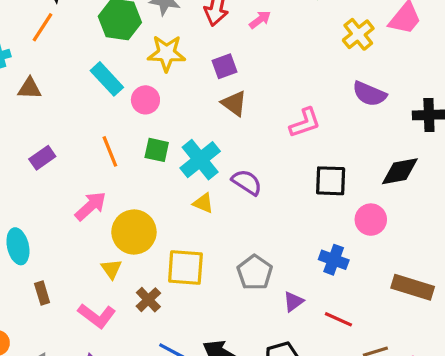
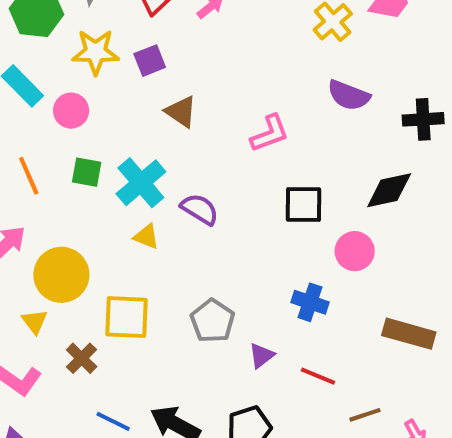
purple square: (224, 66) -> (150, 61), moved

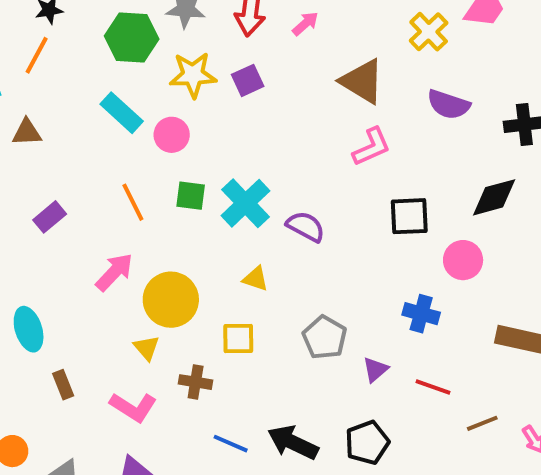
brown triangle: (181, 112) -> (362, 81), moved, size x1.4
yellow triangle: (146, 237) -> (256, 279), moved
yellow square: (126, 317) -> (238, 338), size x0.7
brown cross: (82, 358) -> (196, 382), turned -32

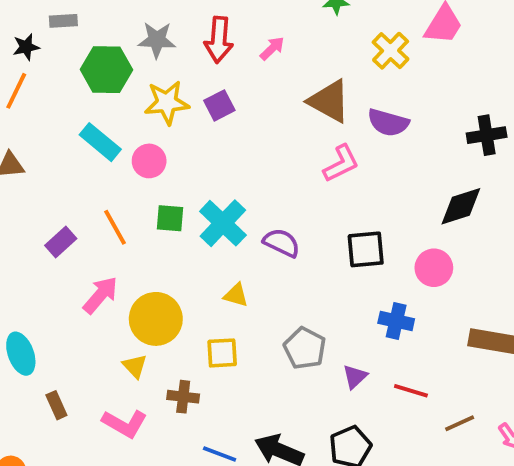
purple semicircle: (448, 104) -> (388, 123), moved
black square: (409, 216) -> (366, 249), moved
purple rectangle: (50, 217) -> (61, 242), moved

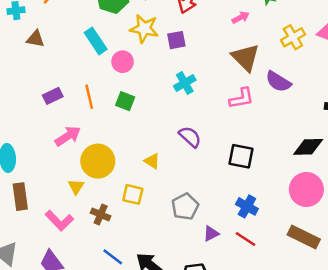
pink arrow: (272, 48) -> (241, 18), moved
cyan cross: (223, 223) -> (185, 83), moved, size x0.7
pink circle: (434, 268) -> (306, 189), moved, size x1.4
red line: (411, 391) -> (245, 239), moved
brown rectangle: (56, 405) -> (20, 197), size x1.5

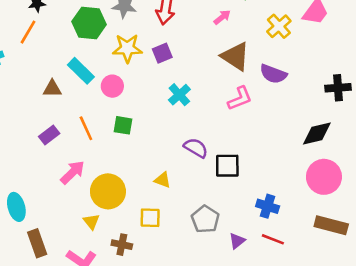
brown triangle: (35, 39) -> (52, 89), moved
black square: (241, 156) -> (227, 166), moved

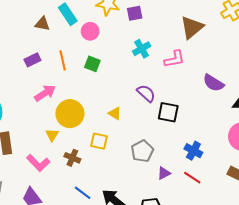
brown triangle: (235, 56) -> (192, 27), turned 35
purple semicircle: (273, 74) -> (213, 83), moved
pink L-shape: (240, 98) -> (174, 59), moved

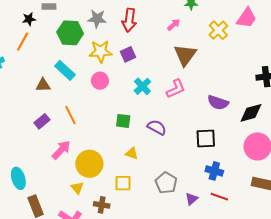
pink circle: (90, 31) -> (100, 81), moved
green square: (92, 64) -> (123, 121), moved
black square: (168, 112) -> (206, 139), moved

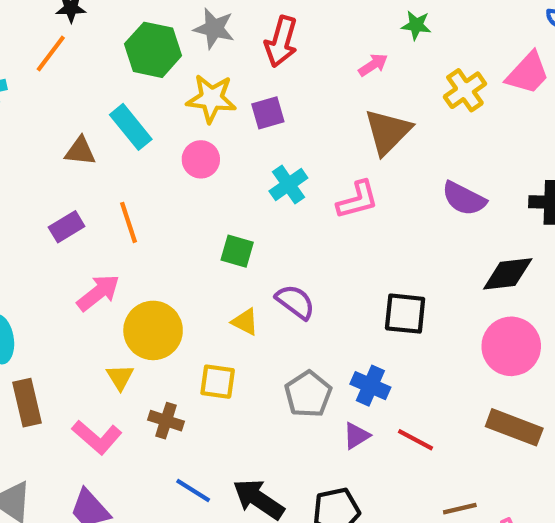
purple semicircle: (218, 102) -> (464, 199), moved
purple semicircle: (157, 127) -> (295, 302), moved
blue cross: (214, 171) -> (370, 386), moved

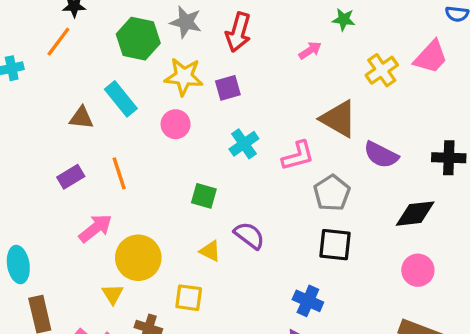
brown triangle: (388, 132) -> (339, 119), moved, turned -45
pink circle: (511, 346) -> (418, 270), size x0.7
gray pentagon: (308, 394) -> (332, 193), moved

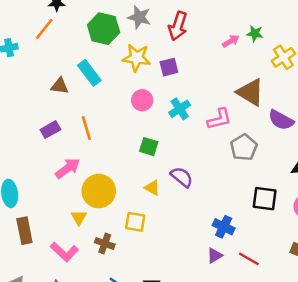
green star: (344, 19) -> (255, 34), moved
pink circle: (176, 124) -> (142, 100), moved
black square: (335, 245) -> (265, 199), moved

